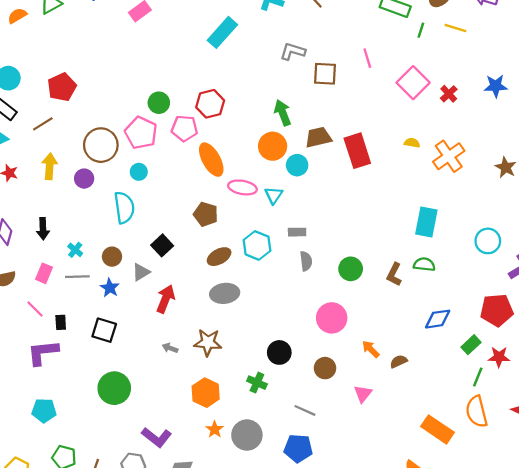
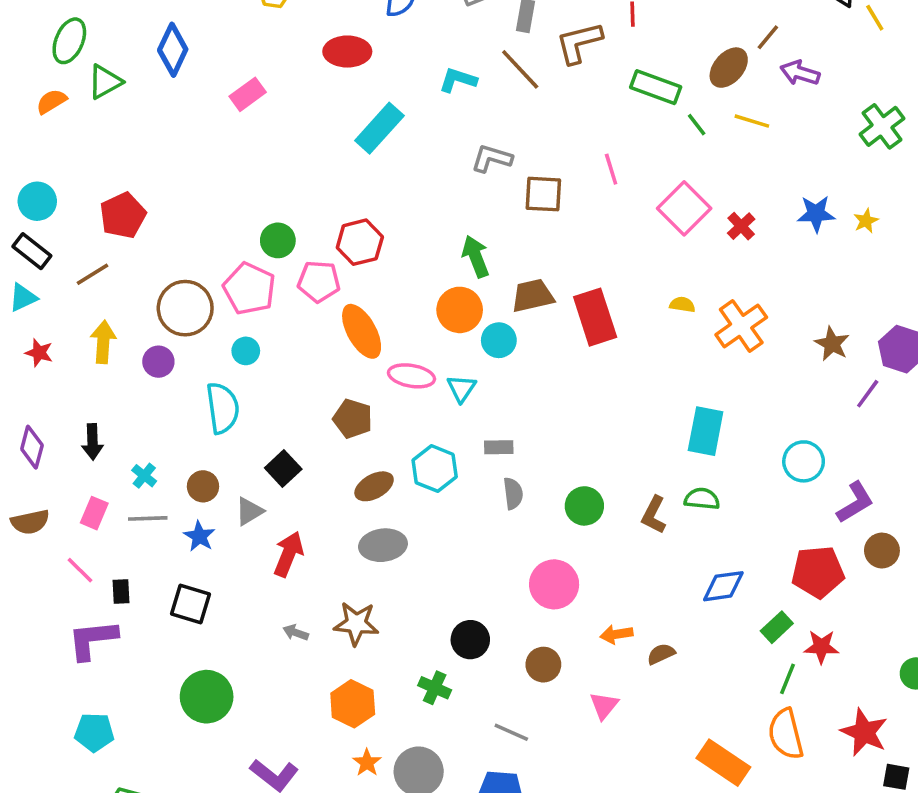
green line: (421, 30) -> (697, 125), turned -56
orange arrow: (371, 349) -> (616, 634), turned -54

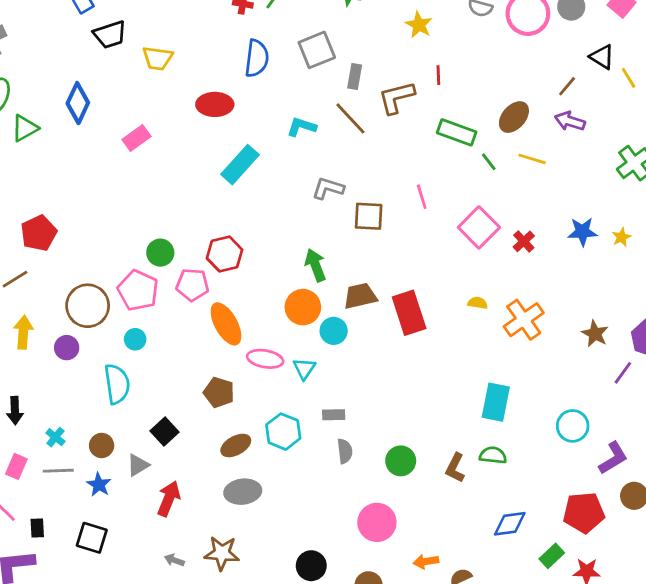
brown line: (768, 37) -> (567, 86), moved

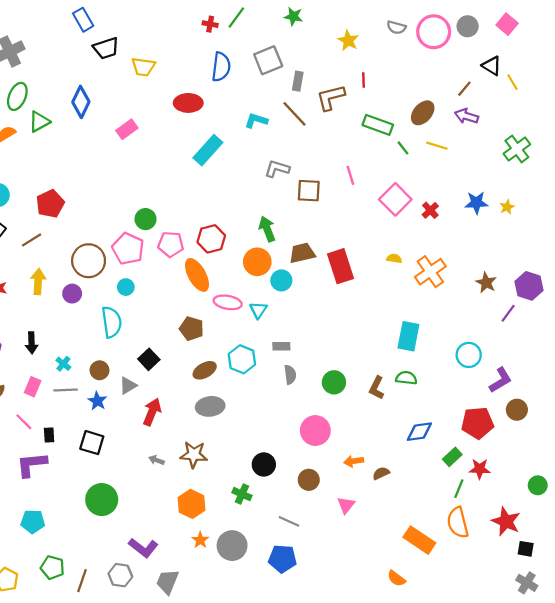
red hexagon: (225, 254) -> (211, 239), moved

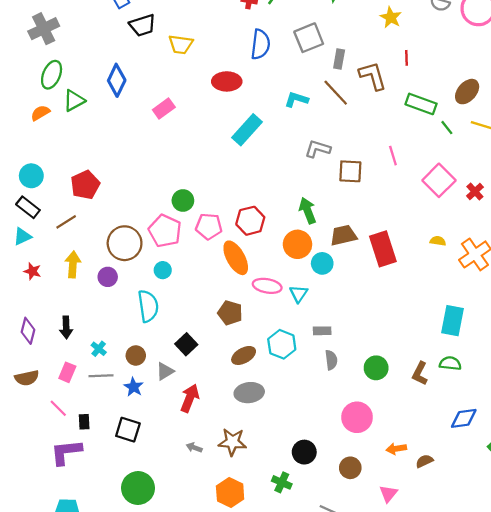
brown L-shape: (331, 97) -> (373, 76), turned 88

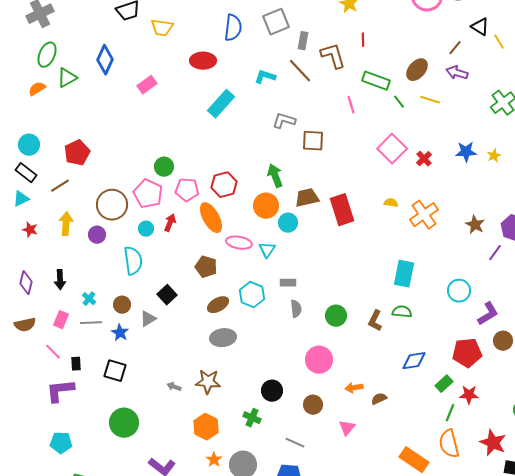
pink line: (393, 156) -> (351, 105), moved
red arrow: (190, 398) -> (170, 223), moved, size x0.7

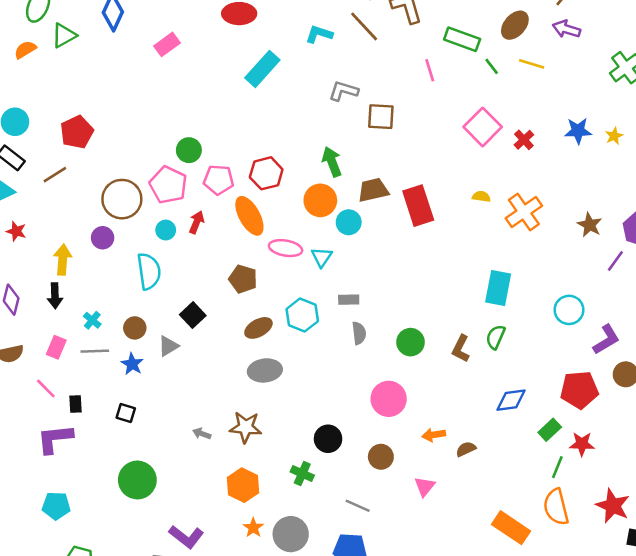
yellow arrow: (66, 224) -> (63, 260), moved
green semicircle: (402, 312) -> (496, 337), turned -72
black square: (115, 371) -> (126, 413), size x0.7

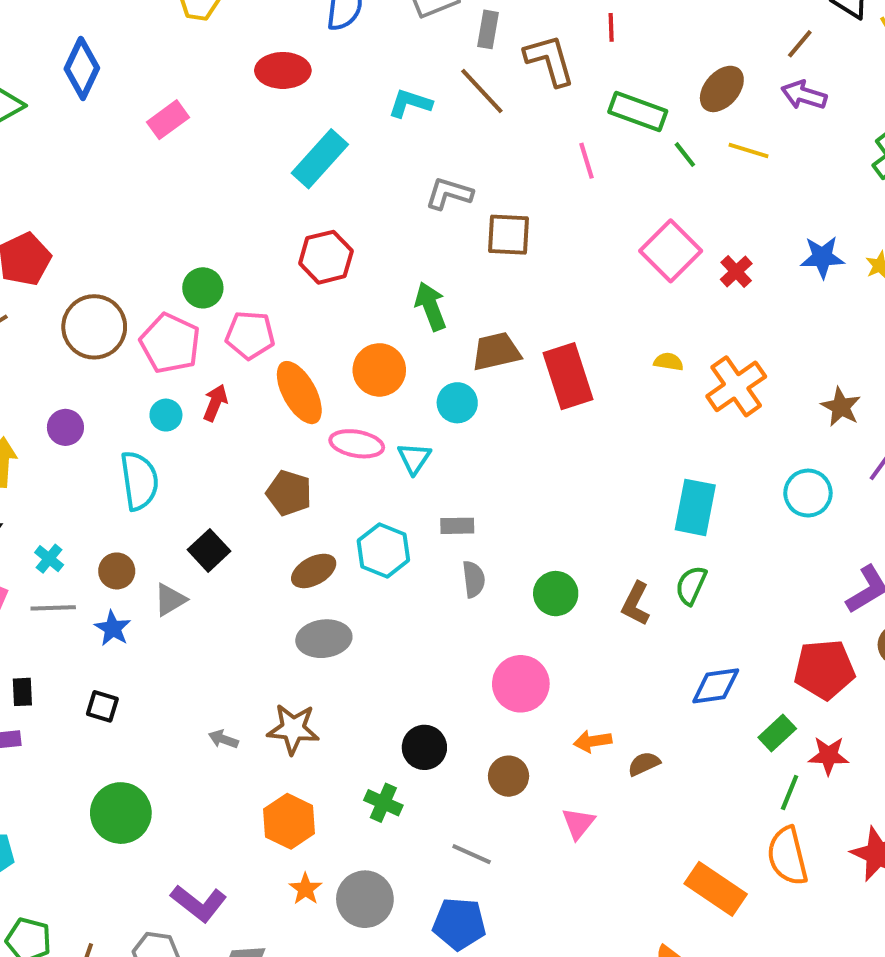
red hexagon: (266, 173) -> (326, 257), moved
brown circle: (122, 199) -> (94, 327), moved
orange circle: (320, 200) -> (379, 370), moved
cyan circle: (569, 310) -> (808, 493), moved

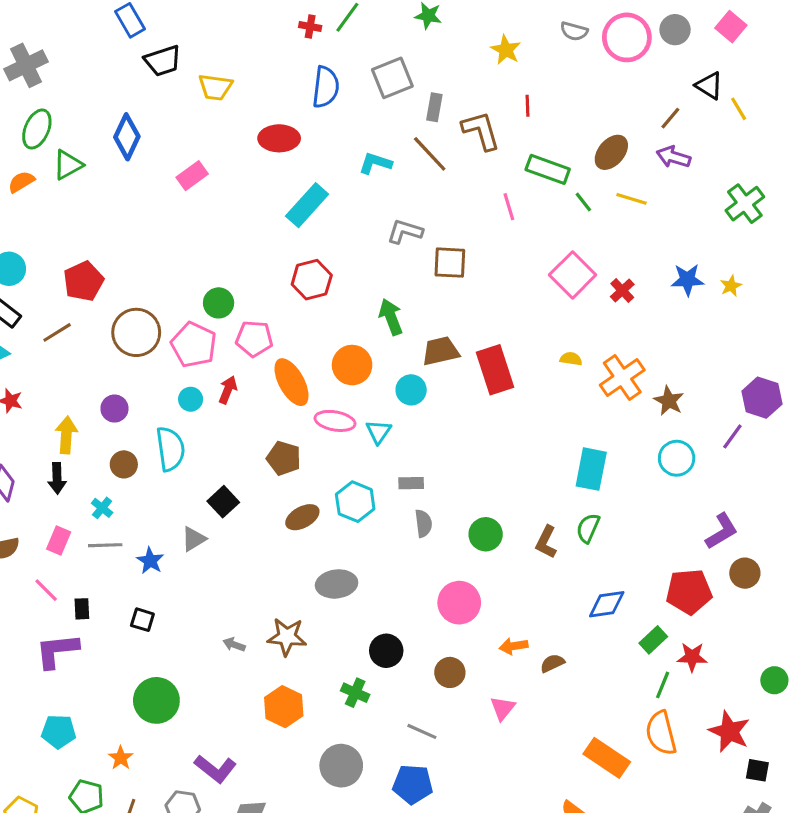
brown star: (841, 407) -> (669, 401), moved
brown circle: (117, 571) -> (124, 464), moved
gray ellipse: (324, 639) -> (337, 584), moved
orange star: (305, 889) -> (121, 758), moved

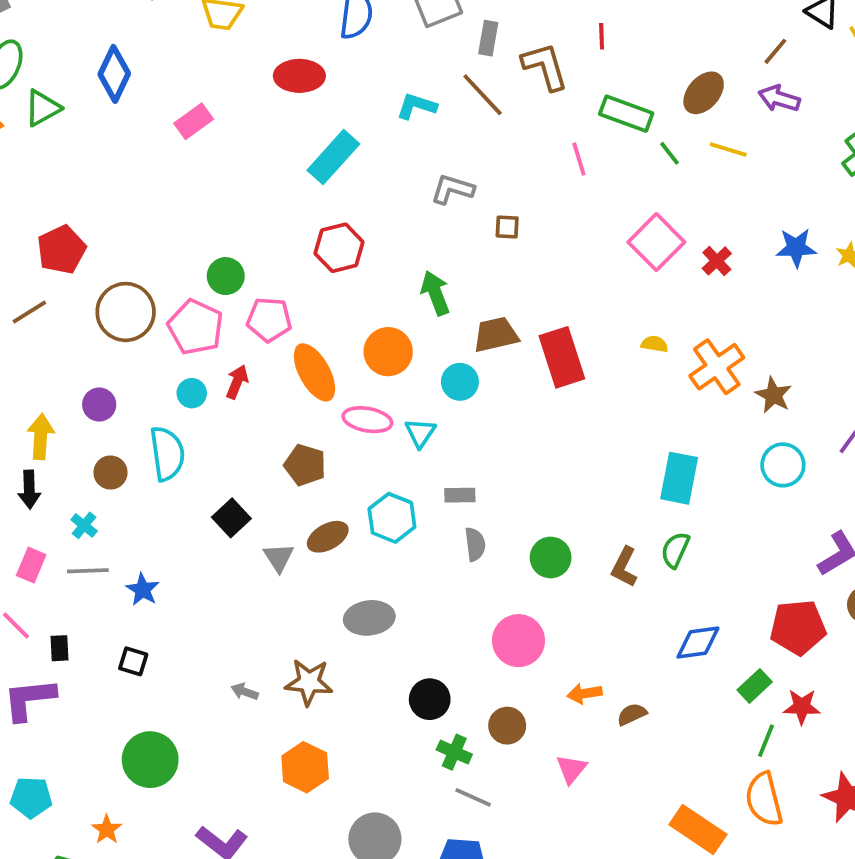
brown square: (450, 263) -> (507, 227), size x0.6
gray triangle: (194, 539) -> (279, 558), moved, turned -32
green cross: (355, 693) -> (454, 752), moved

